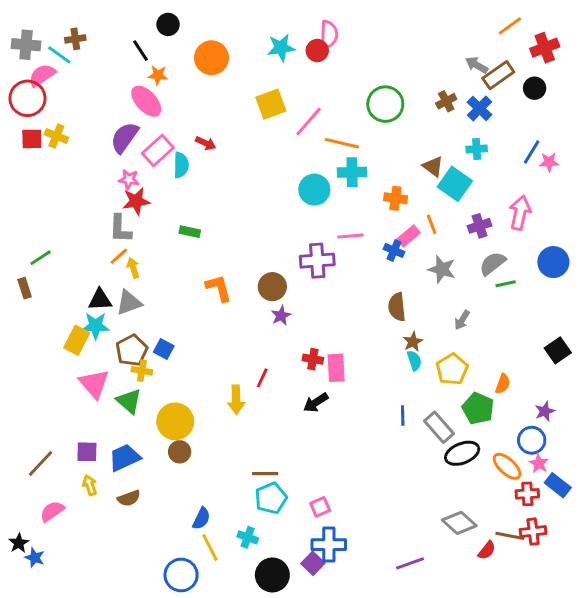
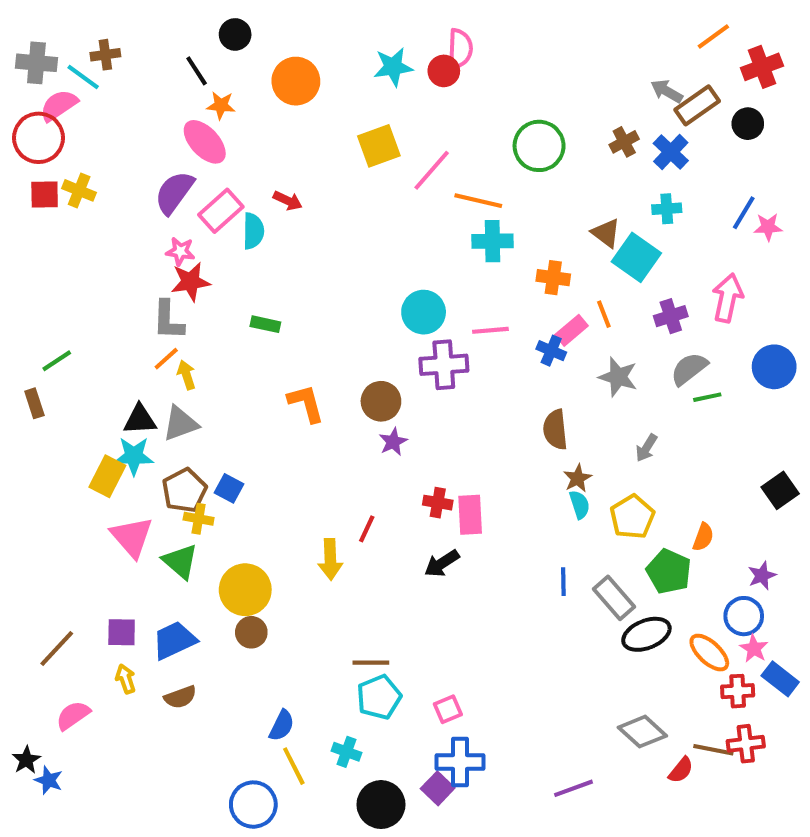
cyan circle: (314, 190) -> (424, 312), moved

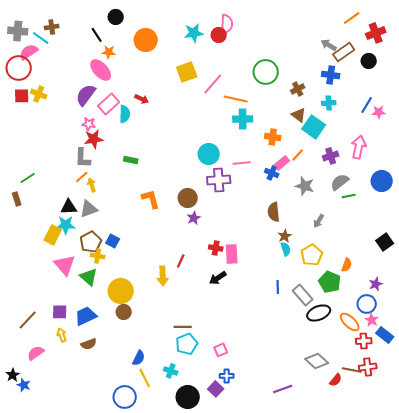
brown cross: (624, 142) -> (298, 89), moved
blue cross: (671, 152) -> (331, 75), turned -36
orange line: (604, 314) -> (298, 155), turned 64
blue cross: (460, 762) -> (227, 376), size x0.6

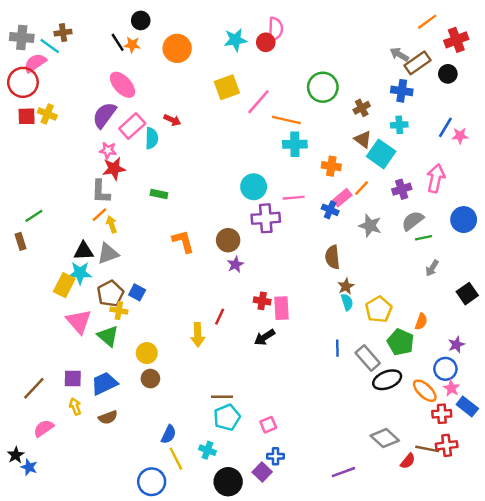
orange star: (109, 52) -> (132, 45), moved
gray arrow: (319, 221) -> (432, 268), moved
yellow circle: (121, 291) -> (147, 353), size x0.7

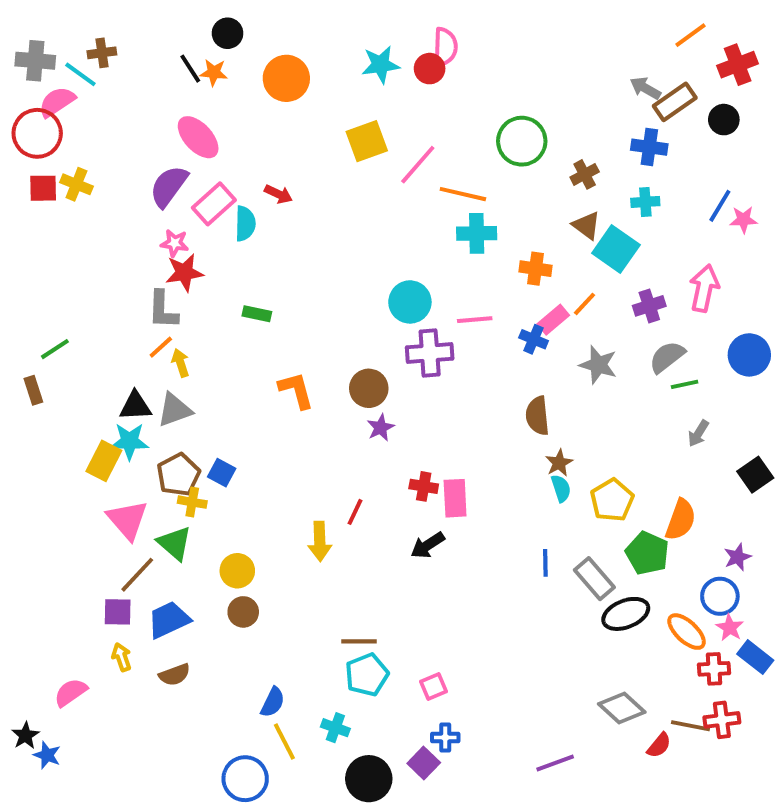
orange semicircle: (421, 322) -> (681, 520), size x1.5
brown line: (34, 388) -> (137, 575), moved

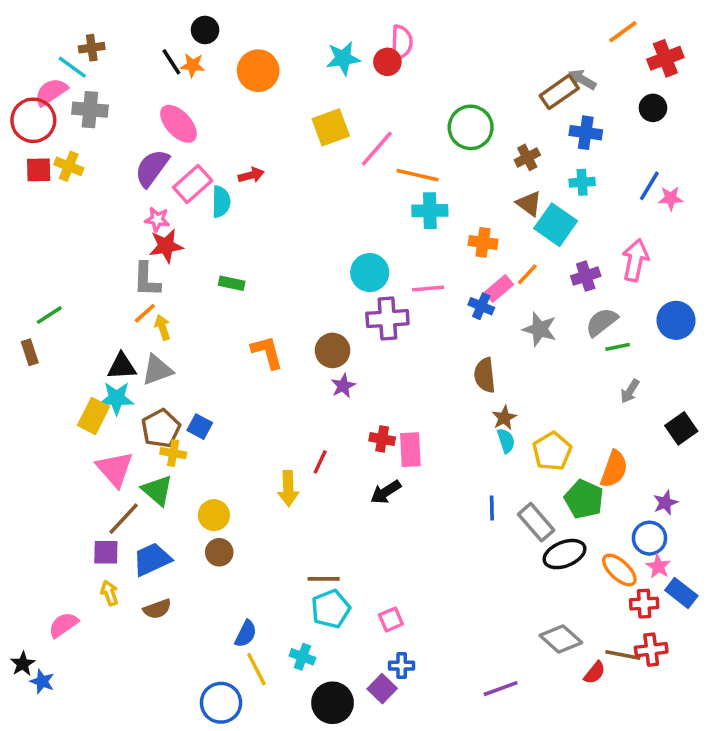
gray cross: (35, 61) -> (90, 110), moved
brown rectangle: (675, 102) -> (559, 92), moved
red arrow: (279, 194) -> (251, 175), turned -40

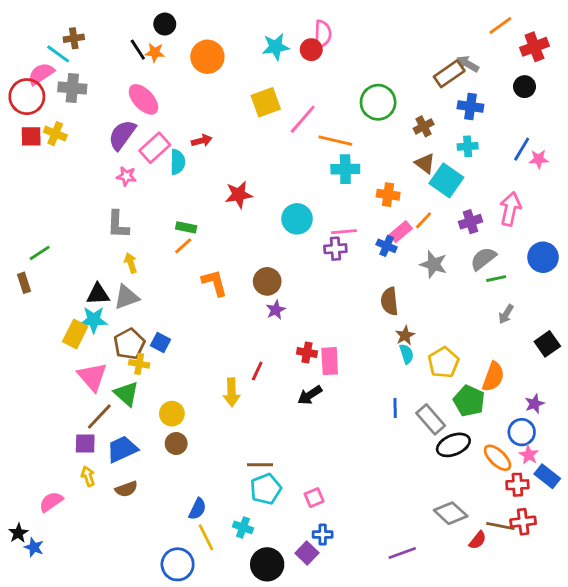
red star: (166, 246) -> (239, 195), moved
orange line: (145, 313) -> (183, 246), moved
purple cross: (387, 319) -> (335, 249), moved, size x0.7

